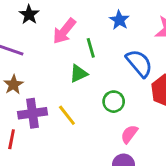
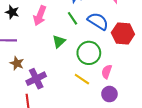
green line: (91, 48) -> (72, 18), moved
green circle: (114, 102) -> (89, 53), size x1.5
yellow line: (67, 115) -> (82, 79), moved

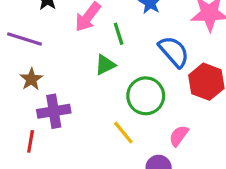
green line: (72, 18) -> (119, 34), moved
pink semicircle: (107, 72) -> (179, 136), moved

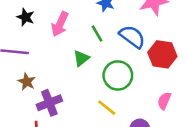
green line: (119, 34) -> (97, 34), moved
pink semicircle: (179, 136) -> (164, 101), moved

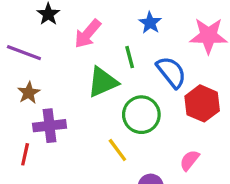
green triangle: (81, 58) -> (103, 82), size x1.5

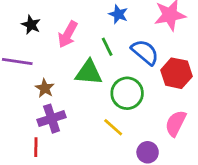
green triangle: (103, 82) -> (89, 73), turned 40
brown star: (29, 93) -> (45, 88), moved
pink semicircle: (189, 160) -> (176, 123), size x1.4

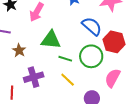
green line: (107, 47) -> (65, 59), moved, turned -48
green circle: (127, 93) -> (91, 56), moved
purple cross: (52, 119) -> (34, 77), moved

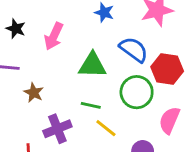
green triangle: (51, 40) -> (92, 65), moved
green line: (65, 59) -> (91, 105), moved

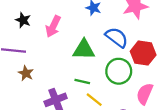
brown star: (34, 93) -> (26, 73), moved

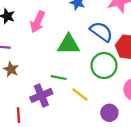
green line: (82, 81) -> (59, 78), moved

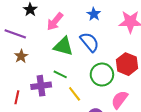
blue semicircle: (101, 32) -> (90, 42), moved
green triangle: (69, 44) -> (63, 46), moved

